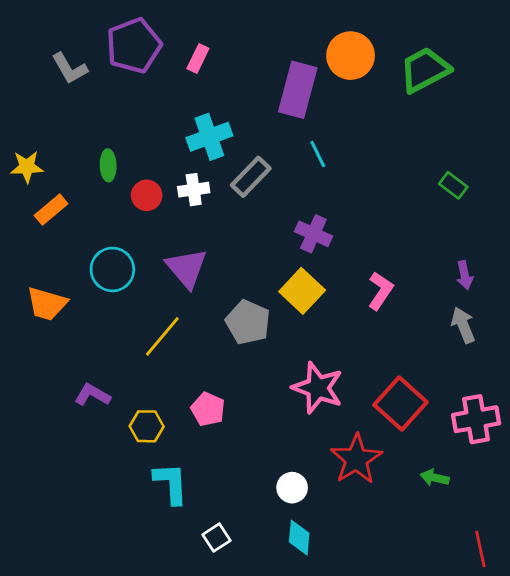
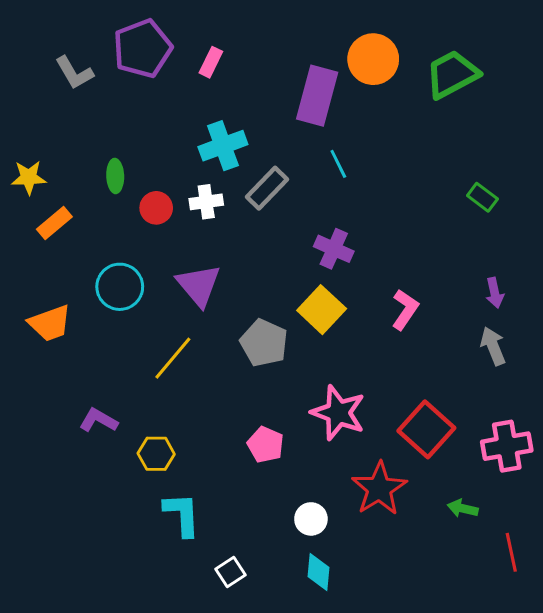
orange trapezoid: (47, 304) -> (50, 323), turned -36
pink pentagon: (208, 409) -> (265, 445), moved
red line: (480, 549) -> (511, 552), moved

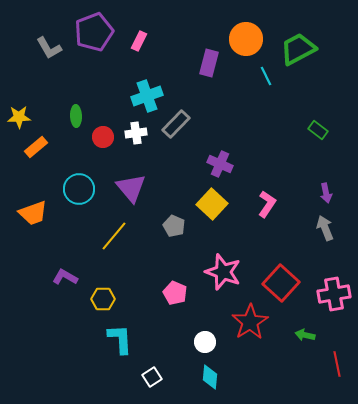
purple rectangle: (317, 96) -> (209, 63), size x0.7
cyan line: (338, 164) -> (266, 76), moved
gray pentagon: (264, 343) -> (174, 226), size x0.7

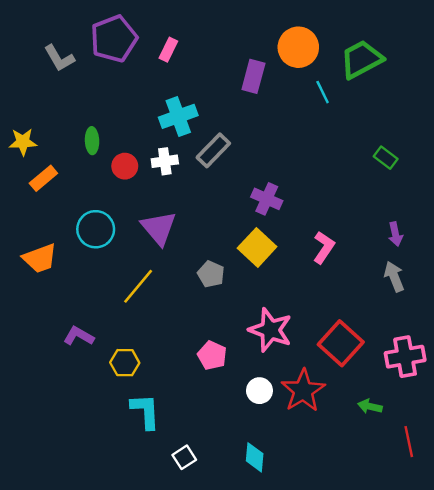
white circle: (205, 342) -> (259, 391), moved

